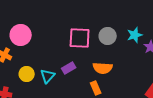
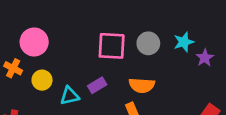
yellow circle: (27, 74) -> (42, 80), moved
cyan triangle: (48, 76) -> (70, 96), turned 35

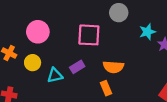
pink circle: (34, 42) -> (38, 32), moved
gray circle: (148, 43) -> (119, 13), moved

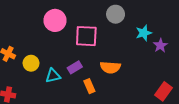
pink circle: (38, 32) -> (55, 20), moved
orange rectangle: (106, 88) -> (89, 86), moved

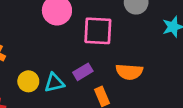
yellow circle: (31, 63) -> (28, 81), moved

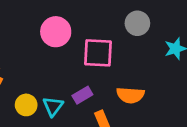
cyan triangle: (54, 83) -> (53, 106), turned -40

